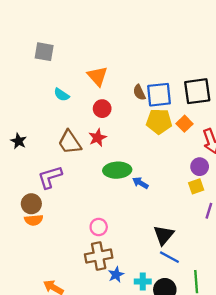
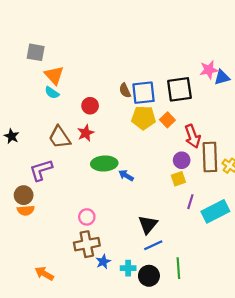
orange triangle: (97, 76) -> (54, 75), moved
blue line: (169, 257) -> (153, 245), turned -54

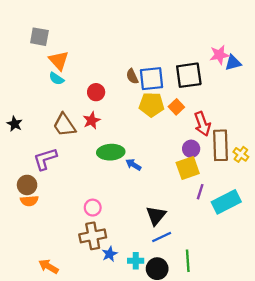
yellow square: (178, 179) -> (188, 168), size x1.5

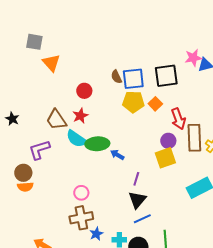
cyan semicircle: (56, 79) -> (76, 139), moved, size x1.5
purple line: (200, 192) -> (136, 179), moved

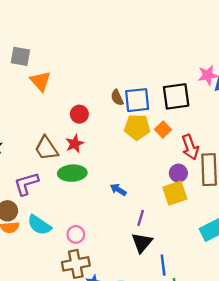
cyan semicircle: (76, 139) -> (39, 225), moved
green ellipse: (97, 144) -> (72, 173), moved
blue line: (142, 219) -> (163, 265), moved, turned -72

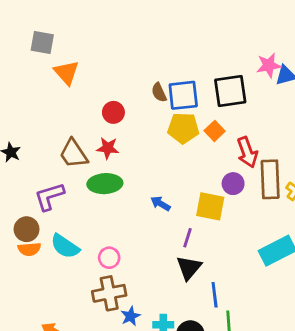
red star: (75, 144) -> (108, 148), turned 30
yellow square: (175, 193) -> (210, 206), moved, turned 30

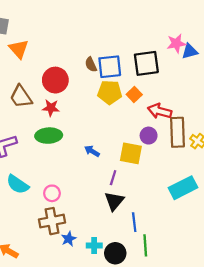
red circle: (113, 112) -> (55, 80), size x1.5
red arrow: (247, 152) -> (160, 111), turned 125
brown trapezoid: (74, 154) -> (21, 97), moved

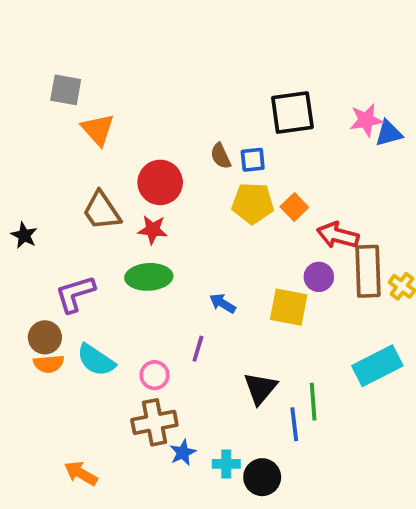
black square: (146, 63) -> (292, 113), moved
blue square: (110, 67) -> (253, 160), size x0.6
purple line: (113, 178) -> (198, 349), moved
green line: (145, 245) -> (313, 402), moved

